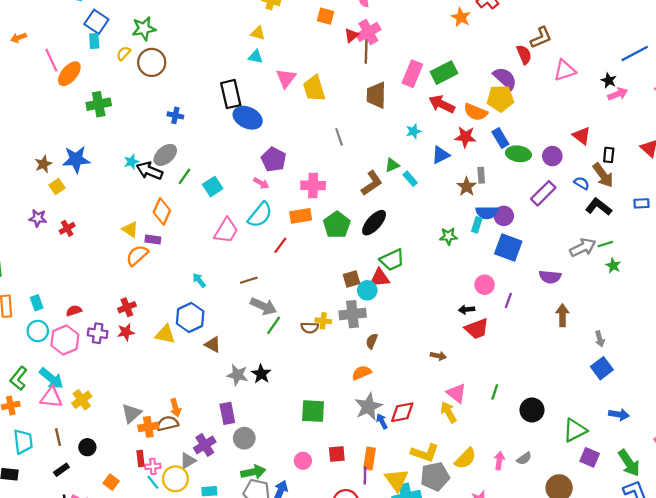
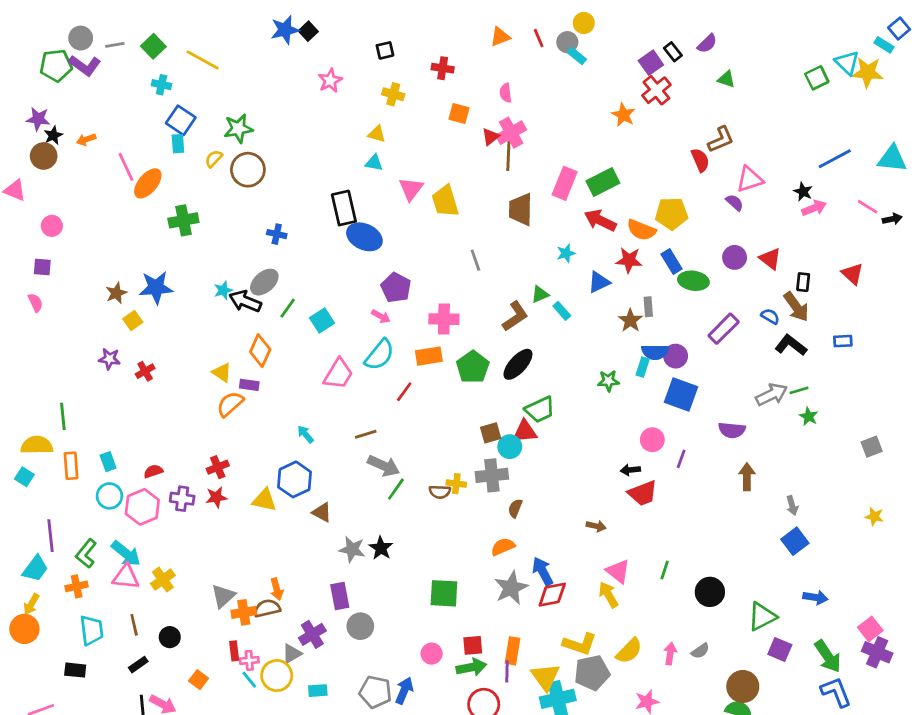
purple semicircle: (505, 78) -> (735, 203), moved, size x0.6
purple circle: (552, 156) -> (735, 257), moved
blue arrow: (382, 421) -> (543, 571), moved, size x1.5
green arrow: (253, 472) -> (471, 667), moved

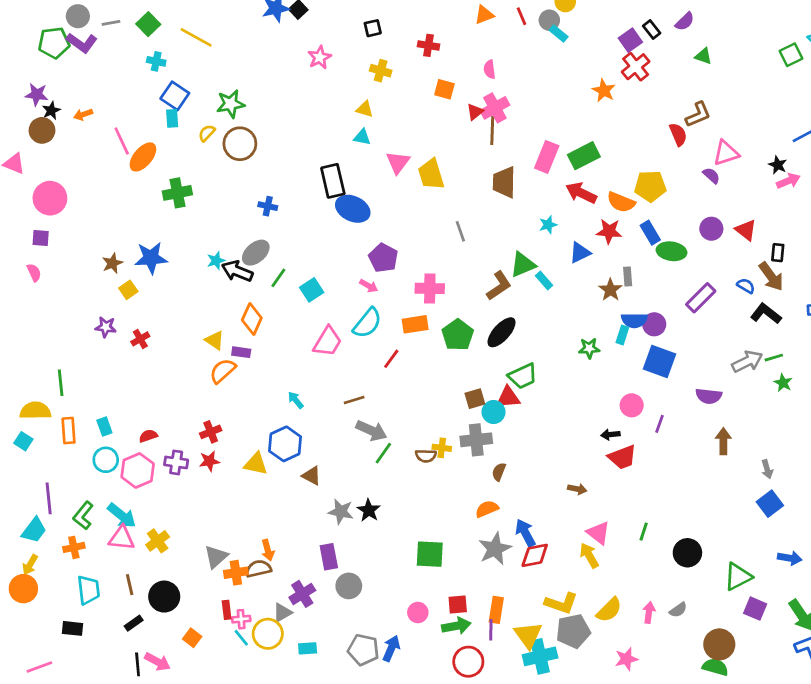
pink circle: (52, 226) -> (50, 198), size x1.6
green triangle: (540, 294) -> (523, 265), size x1.5
black circle: (170, 637) -> (164, 597), size x1.5

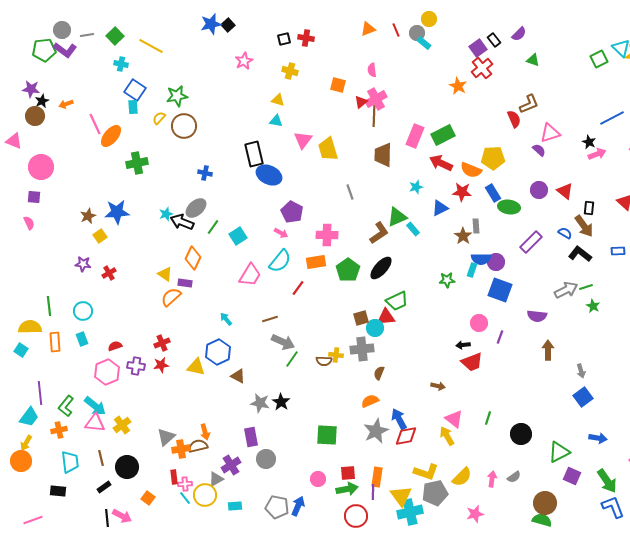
red cross: (428, 45) -> (306, 38), moved
cyan circle: (106, 460) -> (83, 311), moved

